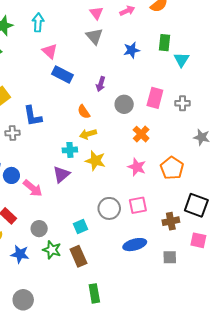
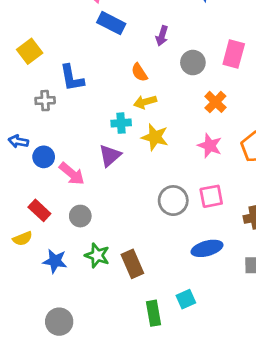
cyan square: (81, 226) -> (186, 299), moved
gray circle: (39, 229) -> (80, 216), moved

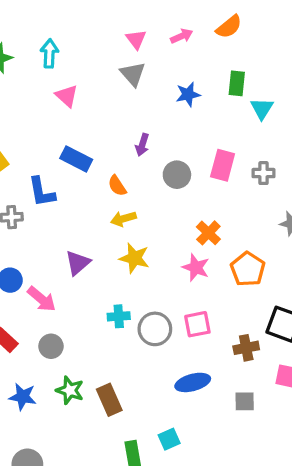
blue rectangle: (111, 23) -> (76, 159), moved
orange cross: (215, 102) -> (208, 233), moved
cyan cross: (121, 123) -> (119, 316), moved
purple triangle: (110, 155) -> (78, 263), moved

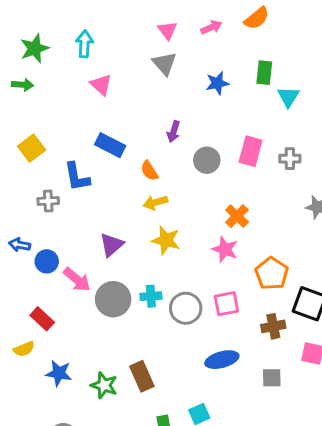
orange pentagon: (248, 269) -> (272, 273), moved
gray circle: (51, 346) -> (113, 299), moved, size x1.5
green star: (70, 390) -> (104, 385), moved

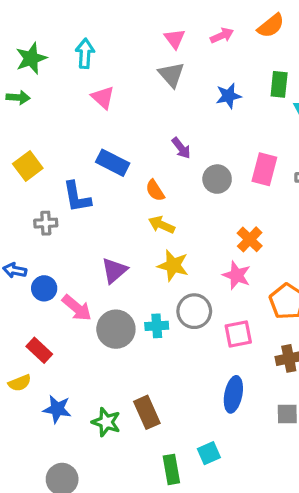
purple arrow: (174, 132) -> (181, 148), turned -55
yellow arrow: (155, 203) -> (162, 225), turned 40
gray circle: (186, 308) -> (194, 311), moved
blue ellipse: (222, 360) -> (233, 394), turned -64

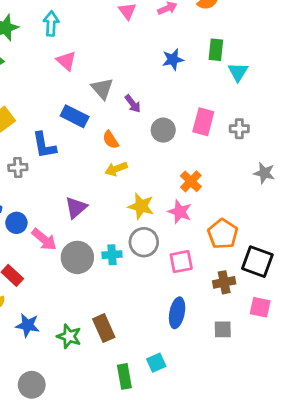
gray triangle: (171, 75) -> (102, 89), moved
yellow arrow: (162, 225) -> (116, 169), turned -45
yellow star: (173, 266) -> (141, 206), moved

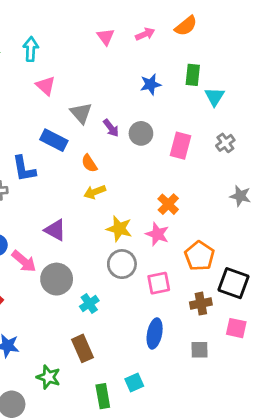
gray cross: (239, 129) -> (225, 143), moved, turned -36
gray circle: (163, 130) -> (141, 133), moved
purple triangle: (76, 208) -> (55, 230), turned -50
cyan cross: (112, 255) -> (89, 304), moved, turned -30
green star: (69, 336) -> (48, 377), moved

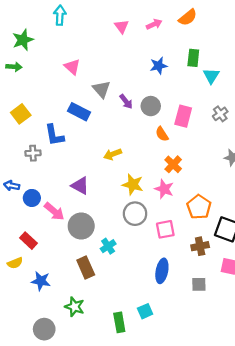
cyan arrow: (31, 49) -> (60, 15), moved
orange semicircle: (89, 163) -> (162, 134), moved
brown rectangle: (82, 348) -> (86, 267), moved

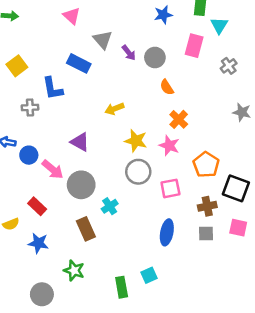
pink rectangle: (183, 116) -> (194, 46), moved
red rectangle: (28, 241) -> (37, 206), moved
gray square: (199, 284) -> (206, 234), moved

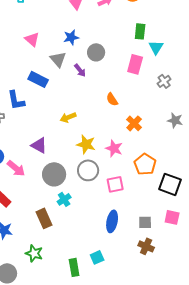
blue star: (163, 15) -> (71, 37), moved
gray circle: (155, 58) -> (96, 52), moved
orange cross: (179, 119) -> (134, 123), moved
gray circle: (81, 185) -> (54, 174), moved
brown cross: (207, 206) -> (146, 246), moved, turned 35

